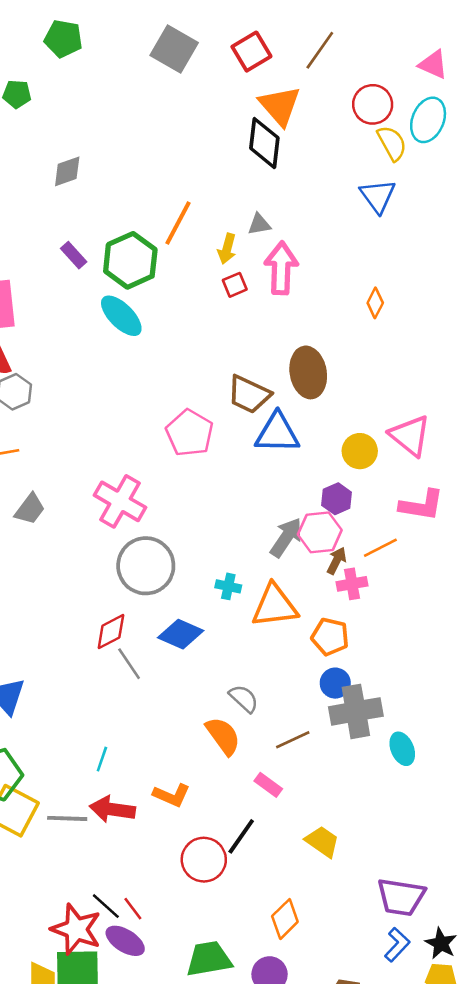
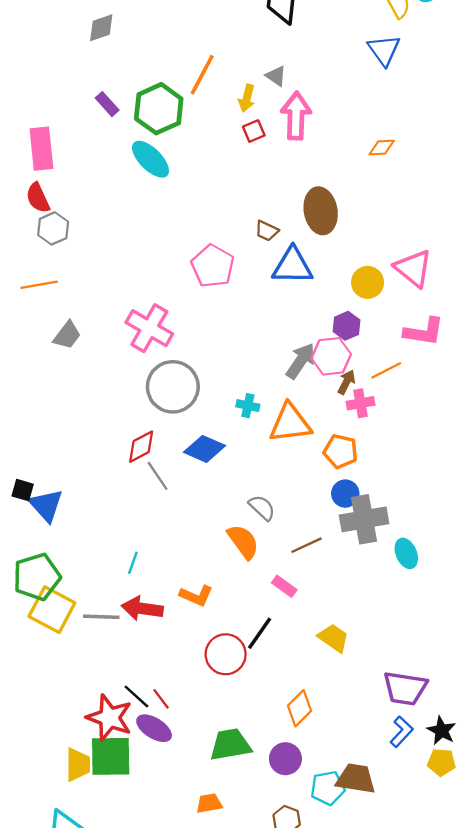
gray triangle: (259, 224) -> (276, 76), turned 45
orange diamond: (375, 303) -> (382, 147), turned 60
brown trapezoid: (249, 394) -> (267, 231), size x0.6

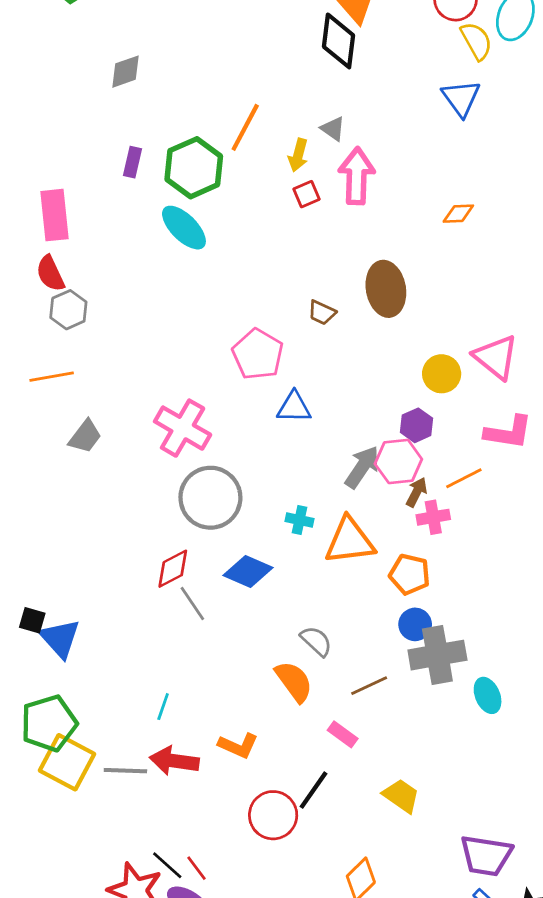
purple rectangle: (107, 104) -> (132, 162), turned 55
blue triangle: (292, 266) -> (294, 407), moved, size x0.7

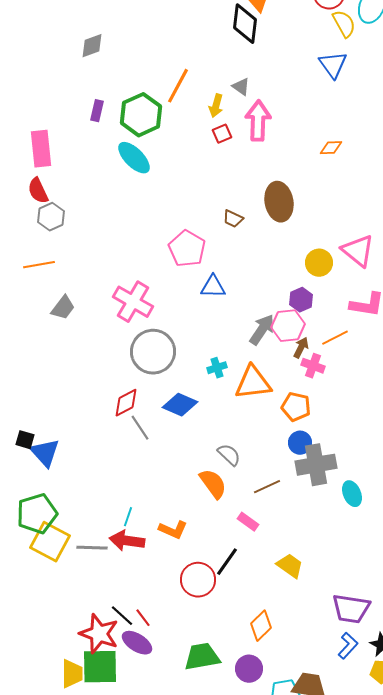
pink cross: (433, 517) -> (313, 366), turned 30
cyan cross: (300, 520) -> (217, 368), turned -30
cyan line: (163, 707) -> (128, 517), moved

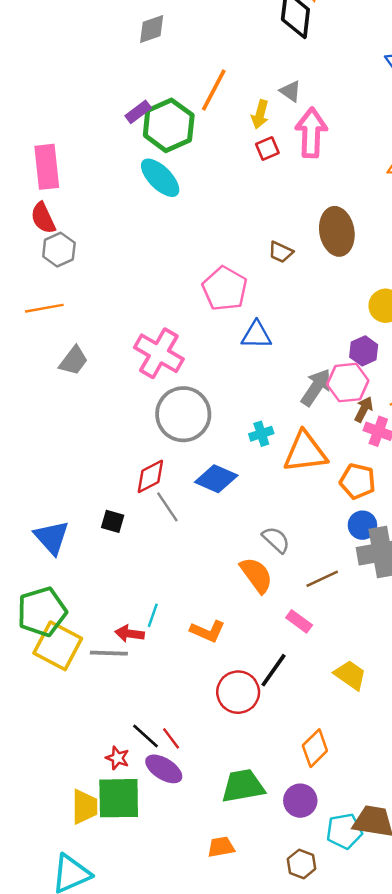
gray diamond: (92, 46) -> (152, 29), moved
purple rectangle: (97, 111) -> (138, 112), moved, turned 40
black square: (25, 440) -> (113, 521), moved
red arrow: (127, 541) -> (130, 634), moved, size x0.7
red star: (99, 634) -> (117, 758), size x0.5

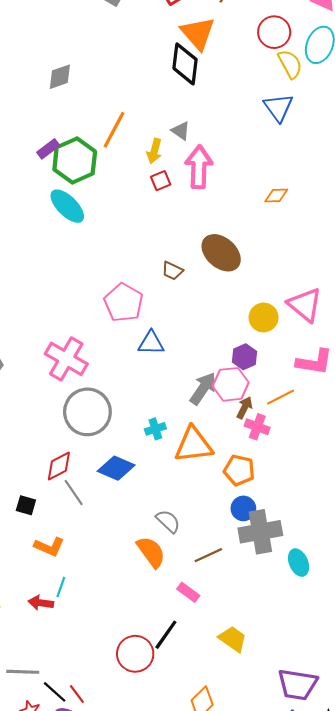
brown ellipse: (337, 231) -> (221, 253), turned -39
orange L-shape: (208, 631) -> (49, 547), moved
gray line: (109, 653) -> (23, 672), moved

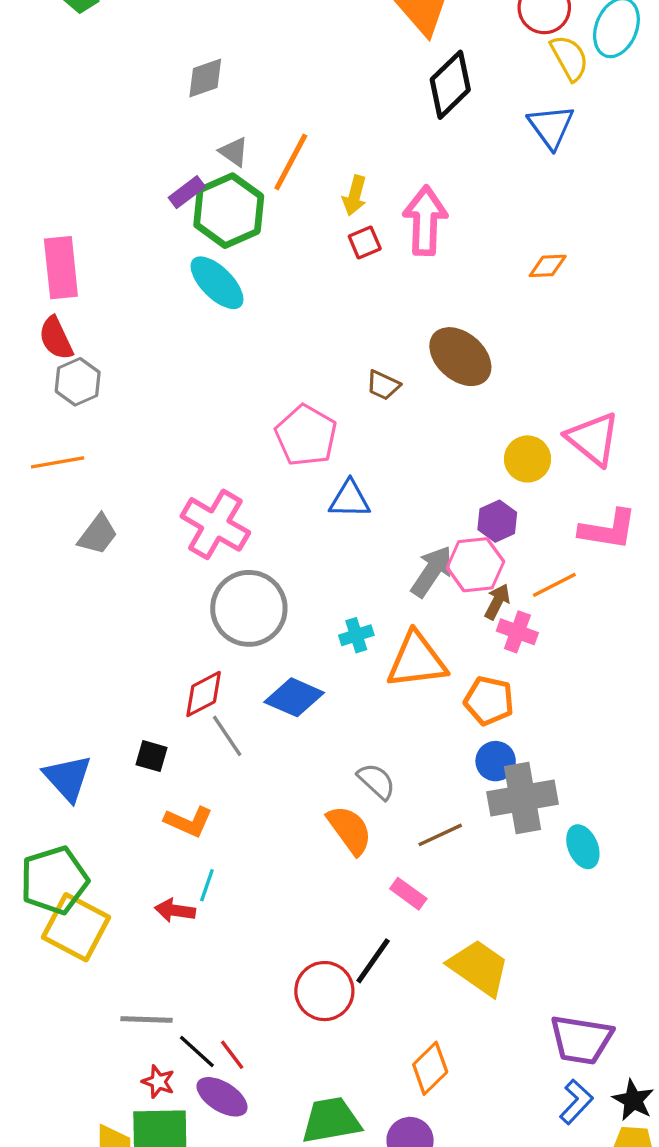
black diamond: (185, 64) -> (450, 85), moved, turned 39
gray triangle: (181, 131) -> (234, 152), moved
yellow trapezoid: (233, 639) -> (479, 968), size x1.4

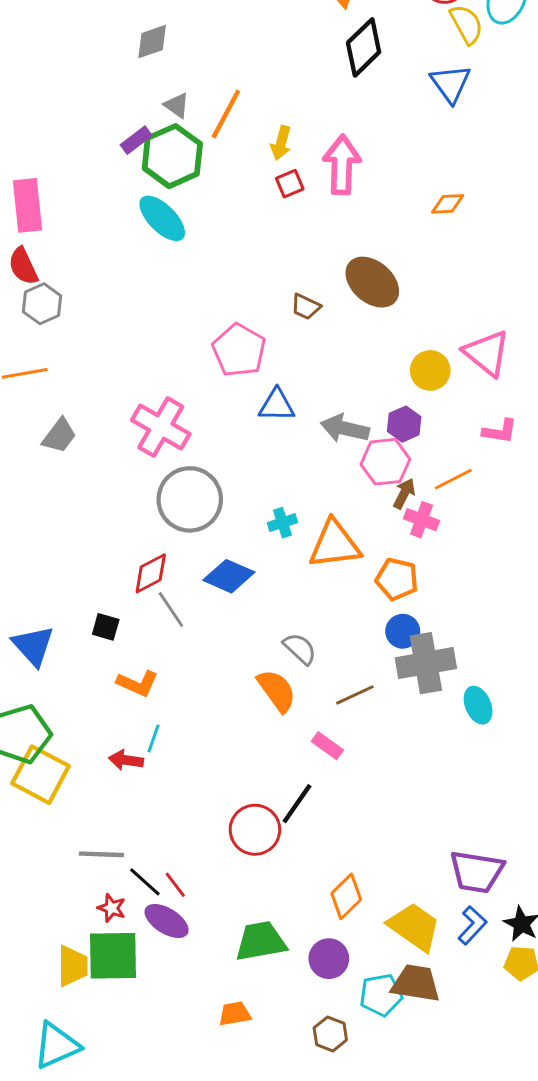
pink L-shape: (608, 529) -> (500, 431), size x0.7
gray arrow: (432, 571) -> (345, 428), moved, turned -111
yellow trapezoid: (479, 968) -> (414, 927), moved

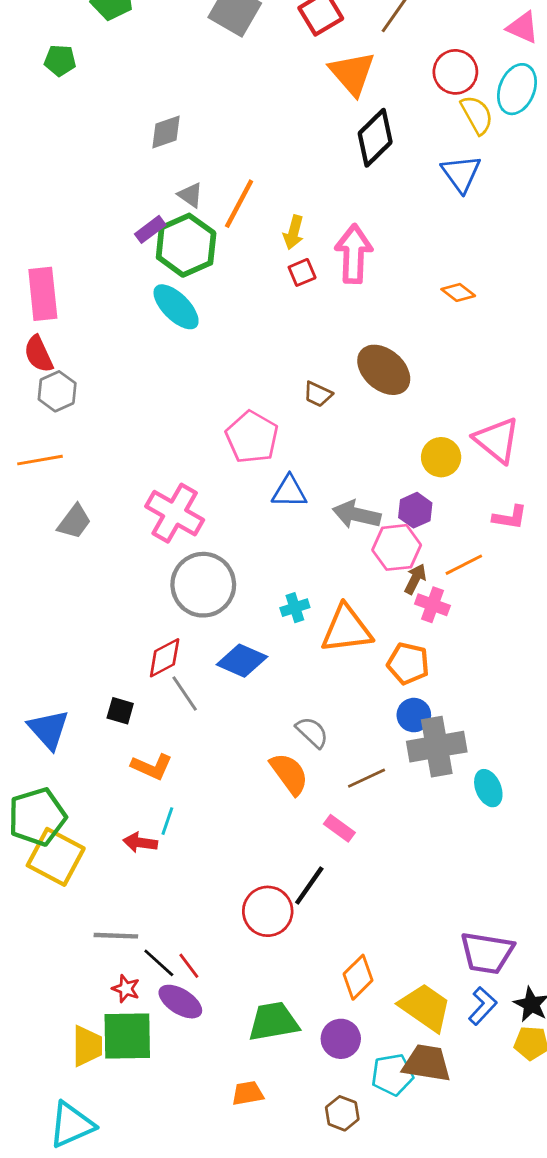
orange diamond: (448, 204) -> (458, 292), turned 40

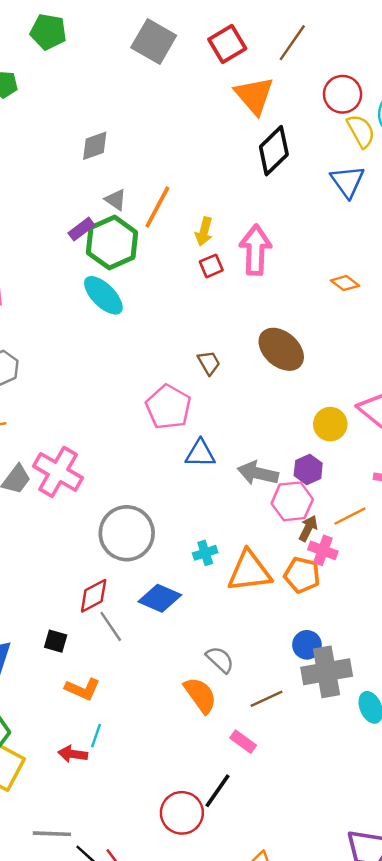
brown trapezoid: (318, 394) -> (209, 363), moved, turned -145
pink cross: (175, 513) -> (58, 472), moved
orange pentagon: (408, 663) -> (302, 575), moved

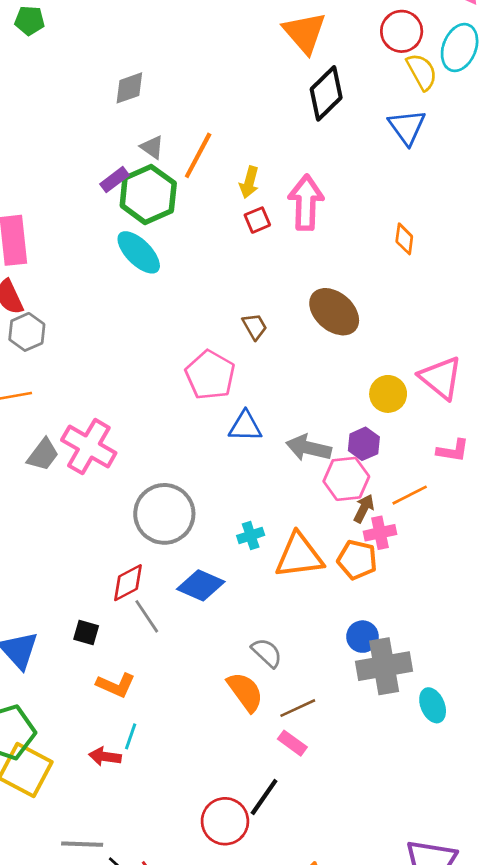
orange diamond: (345, 283) -> (404, 239), turned 60
pink cross: (323, 550) -> (380, 533), turned -32
brown line: (266, 699) -> (298, 708), moved

